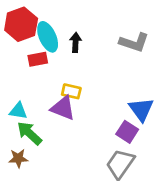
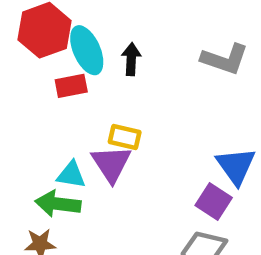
purple triangle: (63, 108) -> (111, 164), turned 36
cyan triangle: (18, 111) -> (71, 175), moved
green arrow: (29, 133) -> (58, 204), turned -36

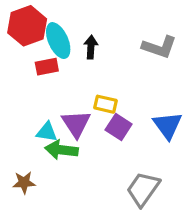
yellow rectangle: (125, 137) -> (106, 104), moved
purple square: (214, 202) -> (119, 127), moved
green arrow: (58, 204) -> (61, 150), moved

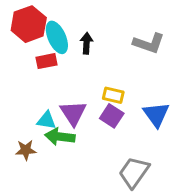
yellow rectangle: (106, 104) -> (113, 95), moved
brown star: (24, 183) -> (26, 150), moved

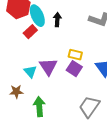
red rectangle: (47, 61) -> (30, 32), turned -32
cyan triangle: (47, 120) -> (30, 72), turned 40
green arrow: (60, 137) -> (39, 107), moved, turned 78

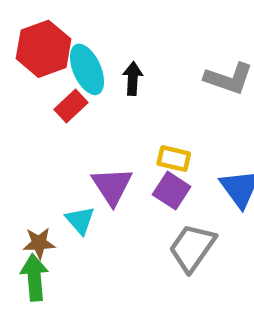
cyan triangle: (30, 72) -> (80, 220), moved
green arrow: (39, 107) -> (34, 277), moved
gray trapezoid: (89, 107) -> (192, 248), moved

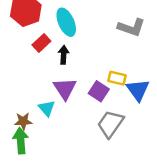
cyan ellipse: (87, 69) -> (66, 22), moved
black arrow: (133, 79) -> (64, 55), moved
yellow rectangle: (174, 159) -> (117, 78), moved

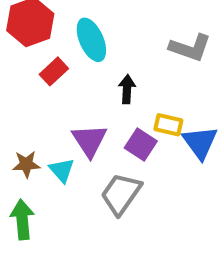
black arrow: (64, 55) -> (127, 89), moved
brown star: (23, 121) -> (26, 164), moved
gray trapezoid: (110, 124) -> (121, 194), moved

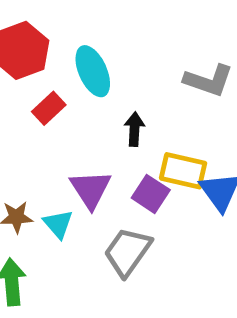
yellow rectangle: (168, 125) -> (183, 171), size x1.4

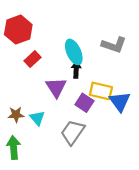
cyan ellipse: (93, 71) -> (74, 52), moved
purple triangle: (90, 189) -> (56, 87), moved

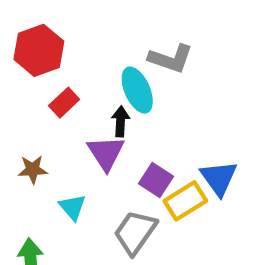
gray L-shape: (114, 45) -> (171, 59), moved
black arrow: (76, 70) -> (120, 121), moved
yellow rectangle: (101, 91) -> (185, 201), moved, turned -45
brown star: (16, 115) -> (33, 170), moved

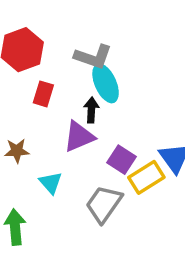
gray L-shape: (171, 59) -> (93, 57), moved
red rectangle: (64, 103) -> (43, 94), turned -30
purple triangle: (106, 153) -> (79, 137), turned 40

